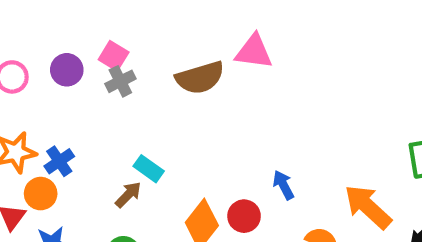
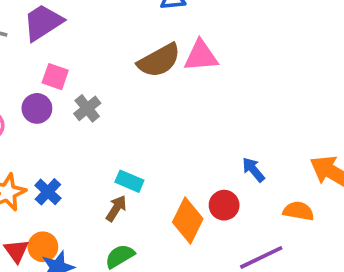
pink square: (114, 56) -> (55, 77), moved
brown semicircle: (200, 78) -> (159, 60), moved
orange circle: (41, 194) -> (43, 247), moved

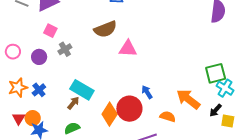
pink triangle: (201, 56) -> (128, 49), moved
purple circle: (37, 108) -> (39, 57), moved
cyan rectangle: (129, 181) -> (82, 90), size x1.6
red circle: (224, 205) -> (129, 109), size x1.6

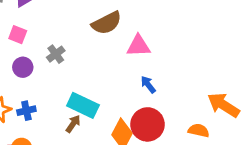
pink square: (50, 31) -> (18, 35), moved
blue cross: (39, 90) -> (26, 111), turned 32
blue arrow: (147, 92) -> (148, 85), moved

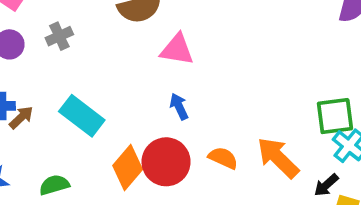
brown arrow: (73, 124) -> (21, 117), moved
orange semicircle: (199, 130) -> (223, 158), moved

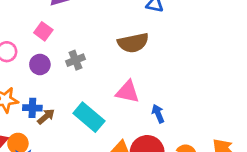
pink triangle: (177, 50) -> (128, 92), moved

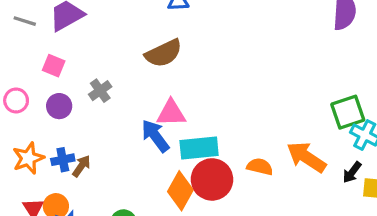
blue arrow: (158, 114) -> (155, 136), moved, size x1.5
cyan rectangle: (89, 117) -> (199, 148), moved, turned -32

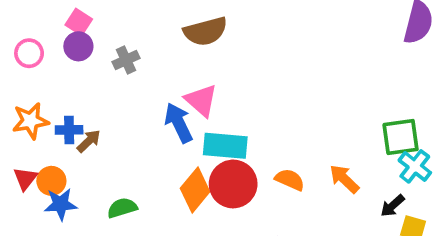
purple circle: (59, 106) -> (78, 46), moved
pink triangle: (171, 113) -> (201, 100), turned 32
orange arrow: (306, 157) -> (344, 179), size x0.7

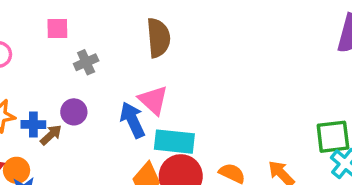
pink square: (79, 22) -> (57, 29), moved, turned -35
brown semicircle: (205, 31) -> (158, 38), turned -81
purple circle: (78, 46) -> (74, 112), moved

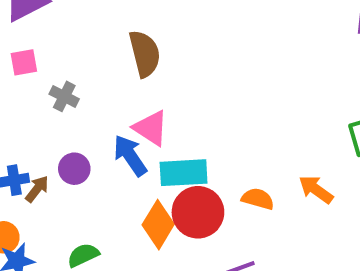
gray cross: (86, 62) -> (64, 96), turned -30
purple circle: (74, 112) -> (74, 169), moved

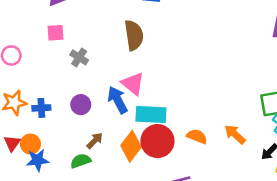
brown arrow: (37, 189) -> (95, 141), moved

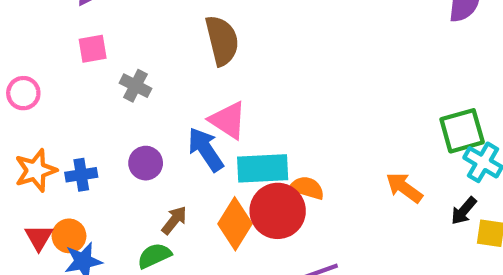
orange semicircle: (197, 136) -> (307, 188), moved

